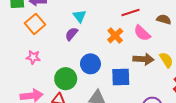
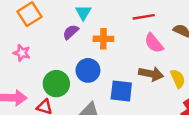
orange cross: (115, 36) -> (103, 39), moved, turned 35

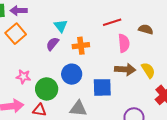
pink semicircle: (154, 43) -> (124, 43), turned -138
pink star: (22, 53) -> (23, 77), moved

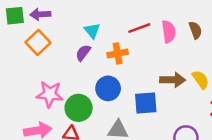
red line: (112, 22) -> (139, 28), moved
brown semicircle: (146, 29) -> (195, 30), turned 56
pink semicircle: (124, 43) -> (169, 32), moved
pink star: (23, 77) -> (50, 94), size x1.5

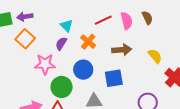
orange cross: (118, 53) -> (88, 42), turned -35
brown arrow: (173, 80) -> (122, 50), moved
pink star: (50, 94) -> (45, 64), moved

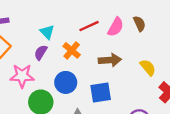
pink semicircle: (127, 21) -> (116, 27), turned 42

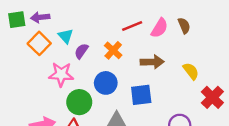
cyan triangle: (47, 32) -> (66, 36), moved

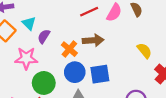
orange cross: (113, 50) -> (69, 49), moved
brown arrow: (152, 62) -> (93, 40), moved
blue circle: (106, 83) -> (75, 72), moved

